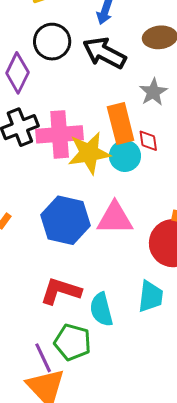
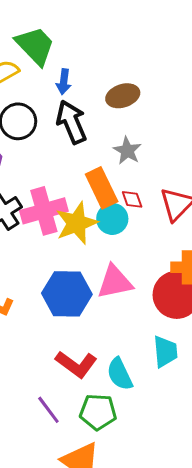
black arrow: (104, 53) -> (72, 122), turned 51
red L-shape: (61, 291) -> (76, 364), turned -150
purple line: (43, 358) -> (48, 410), moved

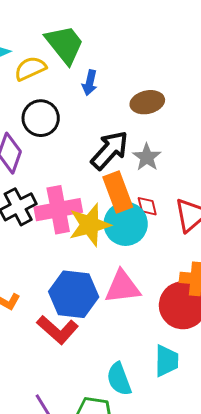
black arrow: (72, 122) -> (110, 150), moved, turned 60
cyan circle: (112, 219) -> (126, 224), size x1.4
red L-shape: (76, 364) -> (58, 330), moved

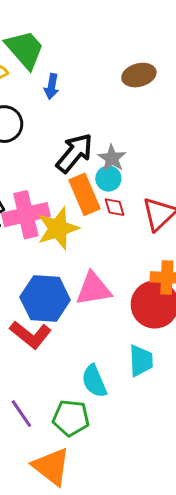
brown ellipse: (147, 102) -> (139, 75), moved
cyan circle: (126, 224) -> (108, 179), moved, size x0.6

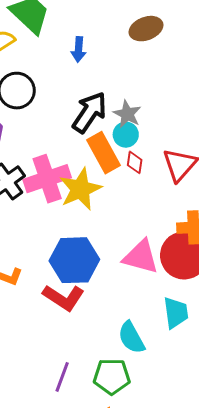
blue arrow: (52, 86) -> (79, 49), moved
red diamond: (115, 207) -> (135, 162), turned 30
pink triangle: (93, 289) -> (141, 257), moved, turned 30
purple line: (21, 414) -> (62, 377), turned 60

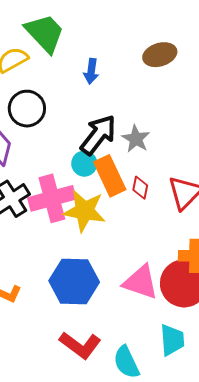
cyan circle: (126, 135) -> (84, 164), moved
yellow star: (80, 189) -> (84, 211), turned 30
red L-shape: (64, 298) -> (80, 345), moved

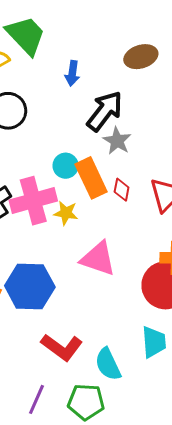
black arrow: (98, 135) -> (105, 111), moved
yellow star: (84, 211) -> (66, 213), size x0.6
blue hexagon: (74, 281) -> (30, 286), moved
pink triangle: (141, 282) -> (98, 259), moved

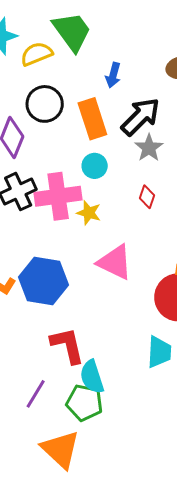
orange rectangle: (91, 178) -> (92, 119), moved
red L-shape: (62, 347) -> (67, 345), turned -147
cyan semicircle: (108, 364) -> (92, 377), moved

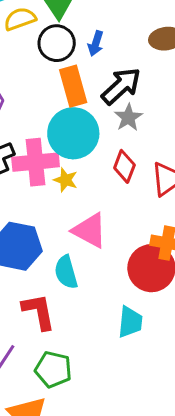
black circle: (45, 104) -> (57, 43), moved
cyan circle: (95, 166) -> (73, 133), size x2.0
red diamond: (147, 197) -> (124, 166), size x1.4
cyan semicircle: (92, 377) -> (66, 272), moved

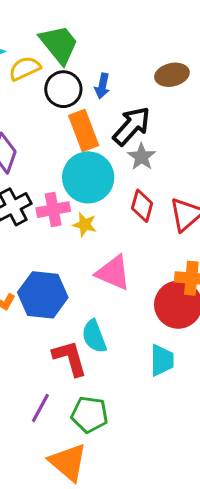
pink cross: (36, 162) -> (53, 210), size x0.7
cyan semicircle: (66, 272) -> (94, 336), moved

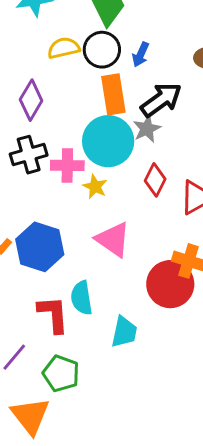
yellow semicircle: (25, 68) -> (64, 48), moved
gray star: (142, 157) -> (147, 129), moved
cyan trapezoid: (162, 360) -> (124, 332), moved

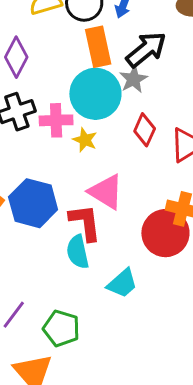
red L-shape: (53, 314) -> (85, 222), moved
cyan trapezoid: (124, 332) -> (122, 283), turned 40

